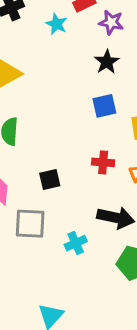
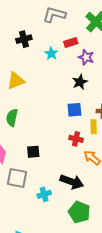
red cross: (103, 162) -> (76, 139), moved

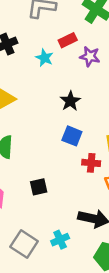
black star: (80, 82) -> (70, 101), moved
blue square: (74, 110) -> (72, 136), moved, turned 35
gray square: (17, 178) -> (24, 244), moved, turned 30

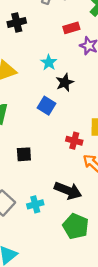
cyan star: (44, 58) -> (49, 62), moved
blue square: (72, 136) -> (47, 106), moved

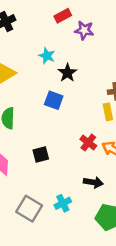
red cross: (74, 141) -> (88, 142), moved, turned 35
black arrow: (68, 191) -> (93, 182), size x0.7

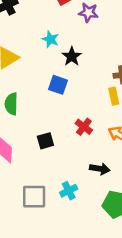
red cross: (88, 142) -> (84, 127), moved
gray square: (29, 209) -> (34, 197), turned -30

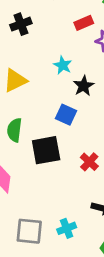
black square: (45, 141) -> (46, 150), moved, size x1.6

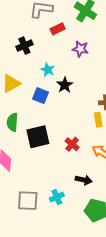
red rectangle: (84, 23) -> (58, 29), moved
black cross: (21, 24) -> (24, 46), moved
blue square: (66, 115) -> (40, 96), moved

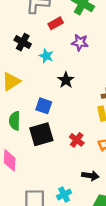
black cross: (24, 46) -> (23, 42), turned -35
cyan star: (48, 70) -> (46, 56), moved
blue square: (40, 96) -> (44, 106), moved

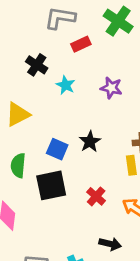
purple star: (80, 42) -> (111, 88), moved
black star: (66, 80) -> (90, 142), moved

